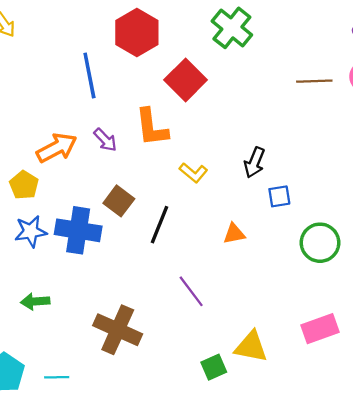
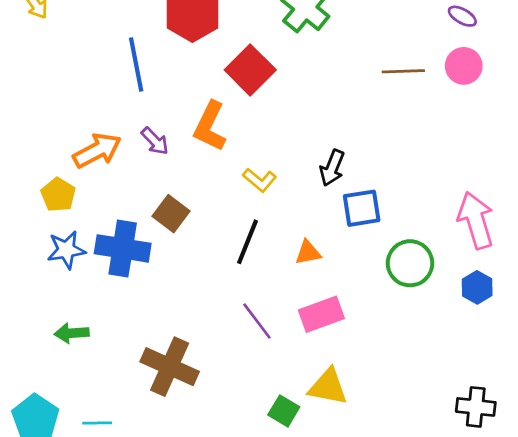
orange L-shape: (152, 127) -> (210, 126), turned 33
blue square: (279, 196) -> (362, 208), size x1.4
black line: (160, 225) -> (248, 242), moved
pink rectangle: (320, 329) -> (321, 314), moved
green square: (214, 367) -> (284, 411), turned -35

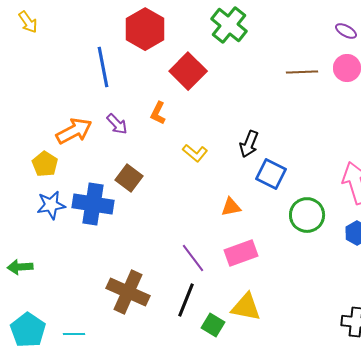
orange L-shape: (210, 126) -> (158, 113), size x0.6
blue square: (362, 208) -> (271, 174), turned 36
black line: (248, 242) -> (186, 300), moved
green arrow: (72, 333) -> (20, 267), moved

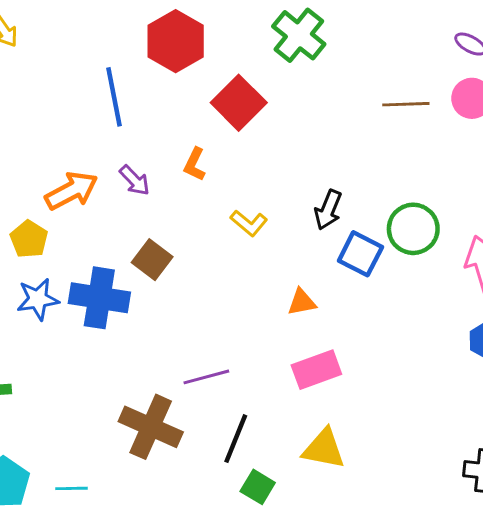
green circle: (307, 215) -> (413, 229), moved
purple line: (193, 258) -> (206, 377), moved, turned -68
green square: (213, 325) -> (258, 487), moved

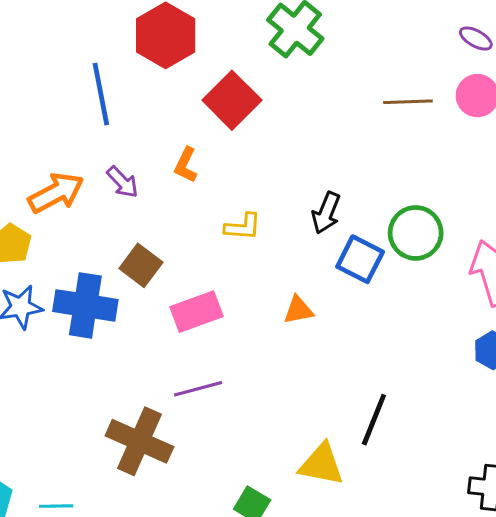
yellow L-shape: (249, 223) -> (243, 227), turned -36
pink rectangle: (316, 370) -> (197, 312), moved
black line: (236, 439) -> (374, 420), moved

